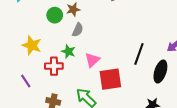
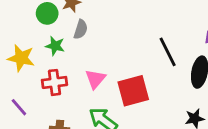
green star: (68, 51) -> (55, 46), moved
black line: (139, 54) -> (168, 52), turned -40
pink triangle: (92, 60) -> (95, 79), moved

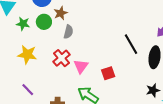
green star: (55, 46) -> (23, 24), moved
red cross: (54, 82) -> (61, 58), moved, turned -30
red square: (133, 91) -> (108, 73), size x0.6

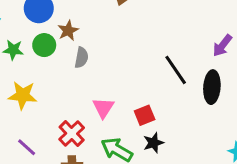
red cross: (61, 58) -> (72, 134), moved
black star: (153, 90) -> (153, 143), moved

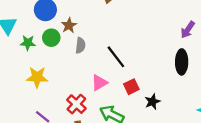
black line: (176, 70) -> (116, 57), moved
pink triangle: (103, 108) -> (99, 83), turned 30
black star: (153, 143) -> (152, 102), moved

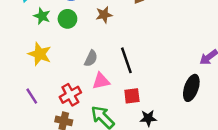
brown star: (69, 25) -> (104, 15), moved
gray semicircle: (80, 45) -> (91, 58), moved

